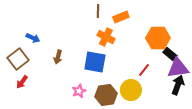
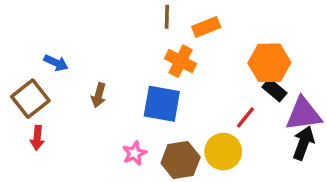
black rectangle: (170, 54) -> (274, 90), moved
red arrow: (22, 82) -> (37, 138), turned -32

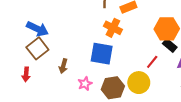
blue arrow: (56, 63) -> (37, 29), size x1.5
brown arrow: (99, 95) -> (63, 66), moved
brown square: (30, 99) -> (37, 48), moved

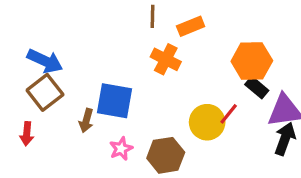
blue square: (102, 54) -> (114, 101), moved
yellow circle: (139, 83) -> (207, 122), moved

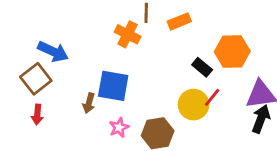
orange cross: (166, 59) -> (128, 34), moved
black rectangle: (257, 87) -> (202, 67), moved
brown square: (45, 92) -> (36, 79), moved

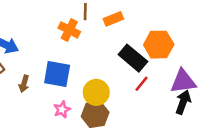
black rectangle: (202, 67) -> (133, 58), size x1.6
brown arrow: (89, 103) -> (24, 84), moved
yellow circle: (193, 105) -> (96, 92), moved

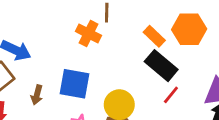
orange rectangle: (113, 19) -> (154, 36), moved, turned 66
orange hexagon: (159, 45) -> (189, 29), moved

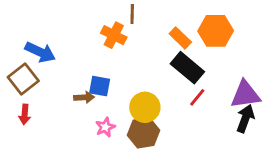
blue square: (75, 84) -> (100, 86), size x0.7
brown arrow: (37, 95) -> (84, 97), moved, turned -108

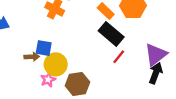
purple triangle: (245, 95) -> (156, 55), turned -30
yellow circle: (145, 107) -> (56, 64), moved

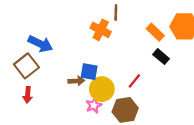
black rectangle: (111, 34) -> (161, 57), size x0.6
red line: (119, 57) -> (134, 81), moved

